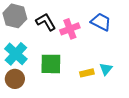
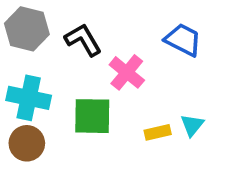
pink cross: (70, 29) -> (127, 72), moved, turned -30
cyan cross: (16, 54) -> (29, 98), turned -30

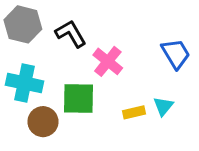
blue trapezoid: (183, 40) -> (176, 54), moved, turned 32
brown circle: (27, 143) -> (43, 122), moved

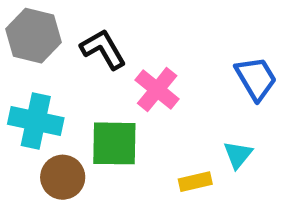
yellow rectangle: (134, 112) -> (195, 182), moved

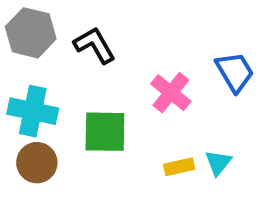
pink cross: (157, 90) -> (171, 93), moved
cyan triangle: (238, 155) -> (218, 163), moved
brown circle: (63, 177) -> (37, 163), moved

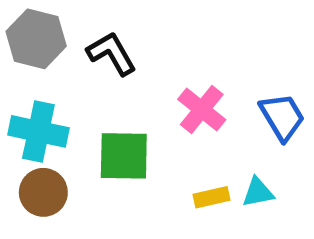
blue trapezoid: (235, 72) -> (282, 117), moved
cyan triangle: (218, 163) -> (258, 192), turned 40

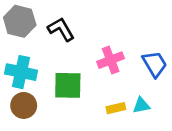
pink cross: (202, 110) -> (111, 60), turned 30

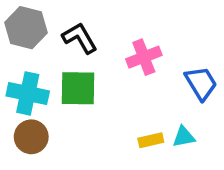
pink cross: (111, 60) -> (144, 57), moved
green square: (68, 85) -> (78, 88), moved

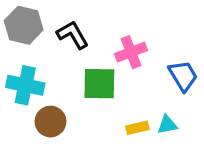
green square: (78, 88) -> (99, 84), moved
brown circle: (31, 137) -> (50, 122), moved

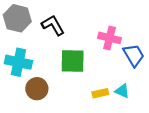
pink cross: (131, 52) -> (110, 38), moved, turned 35
cyan triangle: (167, 125) -> (122, 91), turned 35

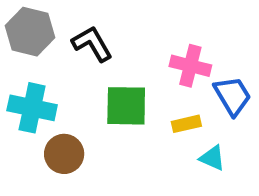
yellow rectangle: (100, 93) -> (186, 124), moved

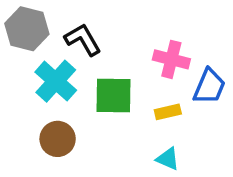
blue trapezoid: (232, 96) -> (209, 87), turned 54
cyan cross: (32, 108) -> (56, 81), moved, turned 30
cyan triangle: (212, 158) -> (168, 159), moved

